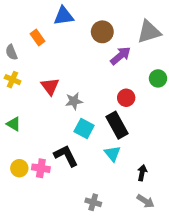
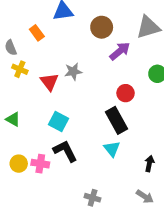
yellow cross: (13, 80) -> (20, 69), moved
gray star: (74, 101) -> (73, 72), moved
cyan square: (84, 128) -> (58, 122), moved
black arrow: (142, 173) -> (149, 164), moved

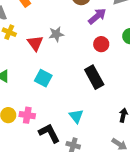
red circle: (126, 93) -> (101, 44), moved
cyan triangle: (112, 149) -> (76, 116), moved
black L-shape: (65, 151) -> (49, 133), moved

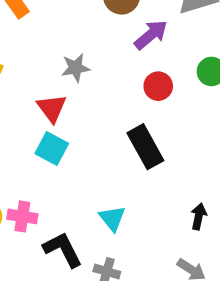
red triangle: (35, 43) -> (52, 108), moved

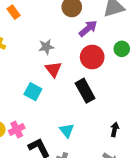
red circle: (158, 86) -> (92, 57), size x1.5
red triangle: (52, 108) -> (53, 69), moved
pink cross: (22, 216) -> (17, 129), turned -35

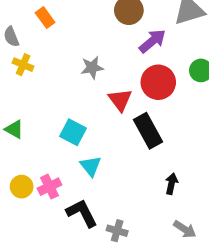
red triangle: (53, 69) -> (120, 100), moved
black arrow: (115, 129) -> (171, 184), moved
cyan triangle: (67, 130) -> (91, 166), moved

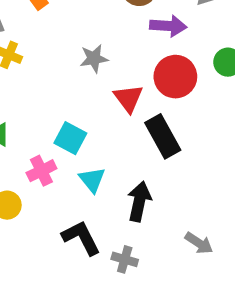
purple arrow: (152, 41) -> (168, 26), turned 44
black arrow: (171, 184) -> (139, 201), moved, size x1.5
pink cross: (50, 187) -> (41, 171), moved
gray arrow: (185, 229) -> (199, 243), moved

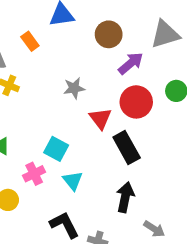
purple arrow: (168, 26) -> (131, 63), turned -44
black arrow: (139, 201) -> (125, 197), moved

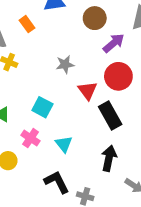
cyan square: (56, 149) -> (42, 107), moved
pink cross: (34, 174) -> (31, 138), turned -30

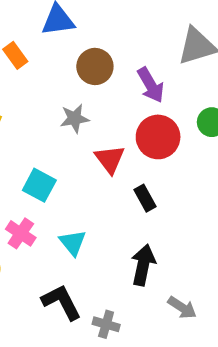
brown circle: (95, 18) -> (95, 66), moved
purple arrow: (114, 43) -> (151, 85), turned 100
black rectangle: (110, 116) -> (145, 198), size x0.6

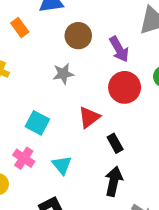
red triangle: (110, 159) -> (89, 117), moved, turned 30
black rectangle: (145, 198) -> (115, 143), moved

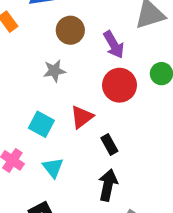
cyan square: (37, 123) -> (41, 124), moved

